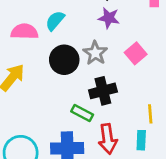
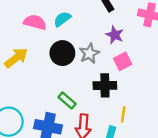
purple star: (109, 18) -> (115, 35), moved
black cross: (103, 91) -> (105, 85), moved

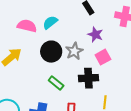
green rectangle: (67, 100) -> (56, 83), moved

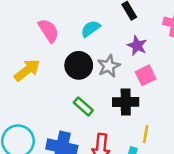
cyan semicircle: (50, 22) -> (91, 29), moved
pink semicircle: (27, 26) -> (49, 31), turned 42

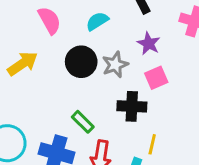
green rectangle: (83, 106) -> (83, 122), moved

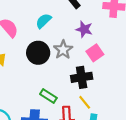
yellow line: (152, 144) -> (85, 102), moved, turned -40

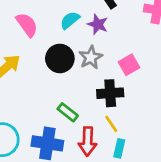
purple star: (84, 29) -> (98, 24), moved

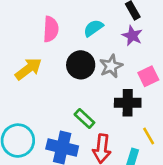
purple star: (98, 24) -> (132, 36), moved
pink semicircle: (27, 25) -> (51, 29), turned 35
yellow line: (111, 124) -> (149, 136), moved

